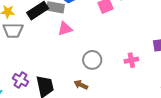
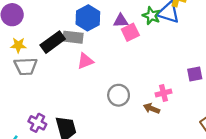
brown arrow: (81, 85) -> (152, 108), moved

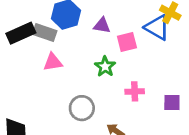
green star: (151, 16) -> (105, 67), moved
pink square: (130, 32) -> (127, 42), moved
pink cross: (163, 93) -> (135, 91), moved

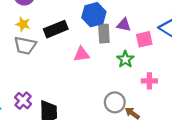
gray rectangle: (45, 32) -> (104, 34), moved, turned 66
gray circle: (82, 108) -> (115, 102), moved

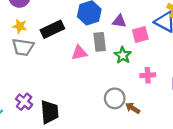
gray rectangle: (104, 34) -> (100, 42), moved

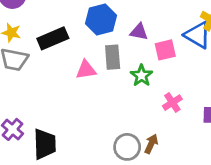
pink cross: (148, 75) -> (172, 103), turned -32
gray circle: (115, 98) -> (127, 147), moved
brown arrow: (133, 108) -> (151, 144), turned 80

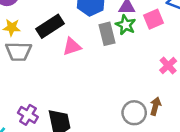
pink triangle: (86, 70) -> (72, 46), moved
green star: (141, 76) -> (126, 25), moved

